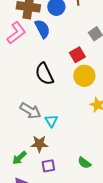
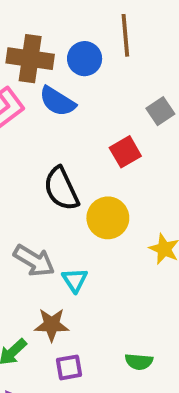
blue semicircle: (42, 29) -> (57, 101), turned 150
yellow circle: (84, 76) -> (108, 218), moved
green semicircle: (84, 163) -> (139, 362), turned -32

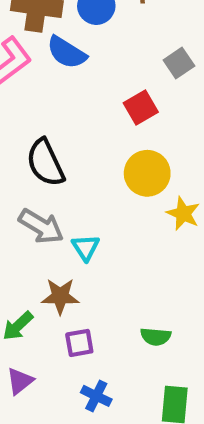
black semicircle: (61, 189) -> (45, 163), moved
yellow circle: (108, 218) -> (147, 173), moved

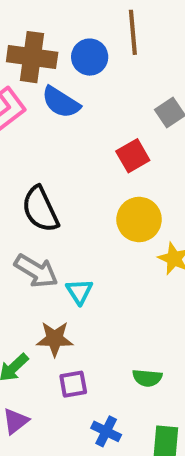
blue cross: (96, 396) -> (106, 431), moved

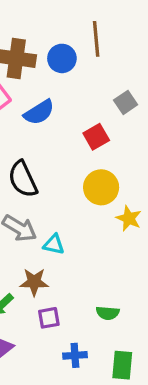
blue semicircle: (61, 102) -> (39, 112), moved, turned -64
cyan triangle: (79, 291) -> (54, 244), turned -45
blue cross: (106, 431) -> (75, 355), turned -30

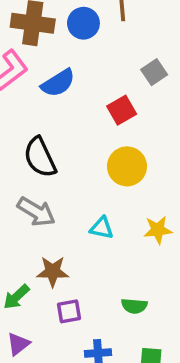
yellow star: (129, 218) -> (158, 230), moved, turned -30
cyan triangle: (54, 244) -> (102, 228), moved

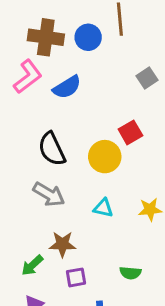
red square: (122, 110) -> (130, 132), moved
yellow circle: (127, 166) -> (105, 157), moved

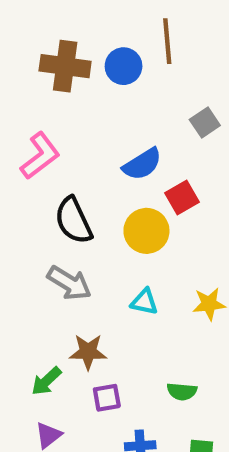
pink L-shape: (28, 77) -> (40, 156), moved
blue semicircle: (67, 87) -> (142, 164), moved

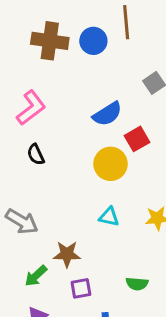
black semicircle: (73, 220) -> (36, 154), moved, size x0.6
gray arrow: (69, 283) -> (22, 221), moved

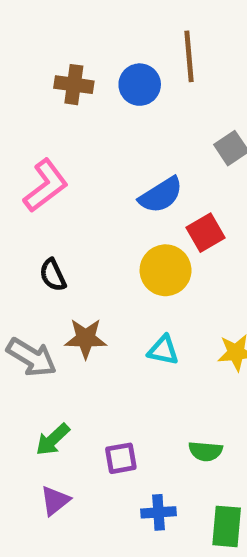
brown cross: (50, 41) -> (74, 85), size x0.7
black semicircle: (36, 154) -> (53, 275), moved
brown star: (67, 254) -> (86, 338), moved

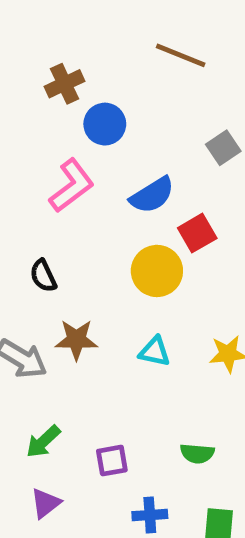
brown line: (189, 56) -> (181, 55), turned -63
brown cross: (74, 85) -> (65, 84), turned -33
blue circle: (140, 85) -> (105, 124), moved
pink L-shape: (46, 186) -> (72, 186), moved

